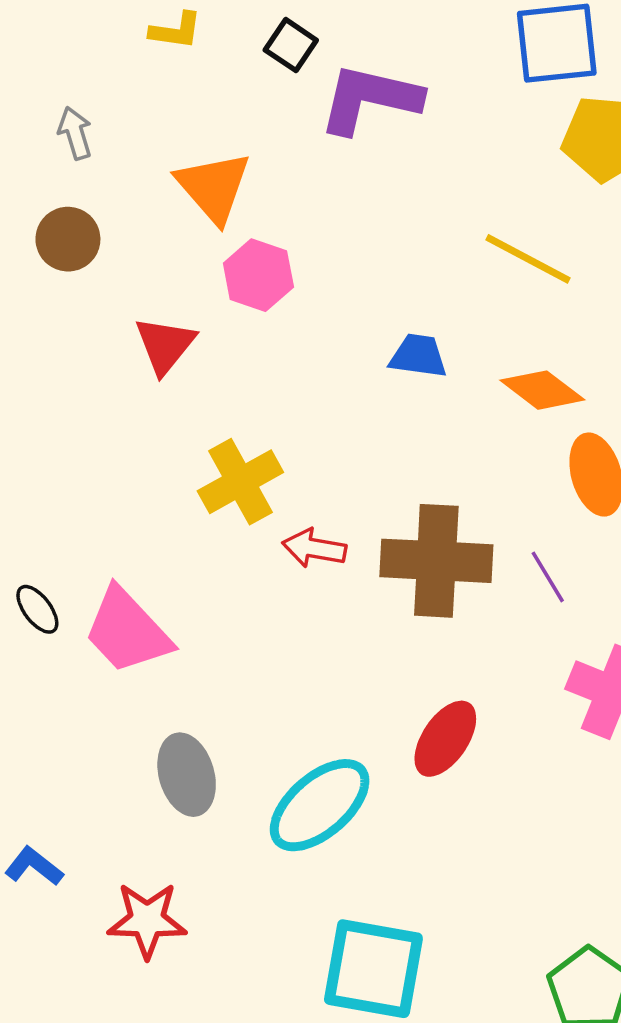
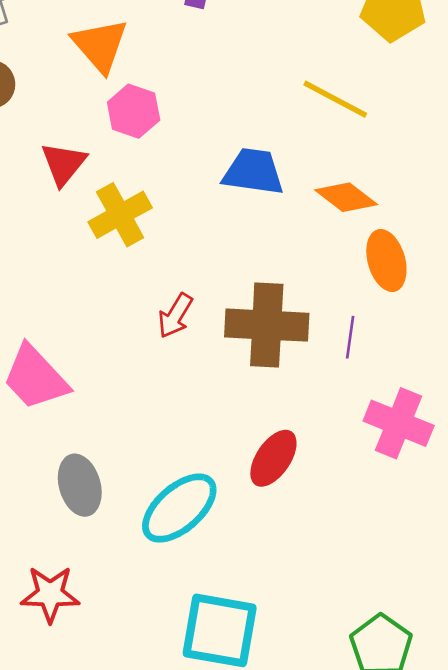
blue trapezoid: (418, 356) -> (253, 172), size x1.4
yellow cross: (240, 482) -> (120, 215), moved
red arrow: (314, 548) -> (175, 316), turned -69
purple line: (548, 577) -> (350, 337), turned 39

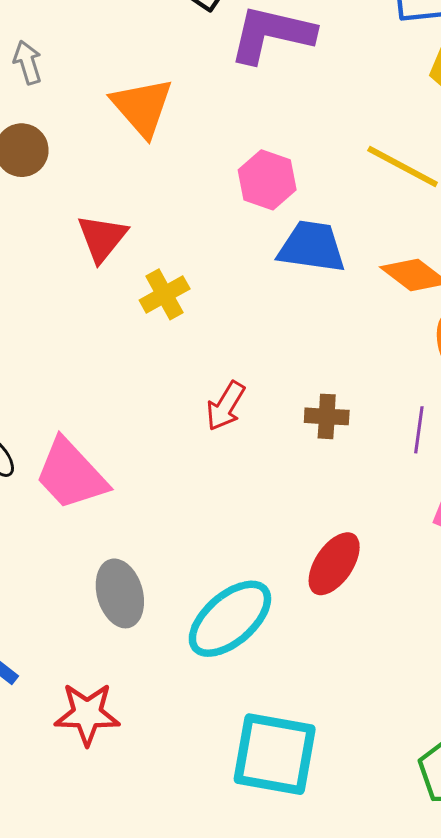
pink hexagon: (134, 111) -> (267, 180), moved
yellow cross: (120, 215) -> (165, 294), size x0.7
brown cross: (267, 325) -> (327, 416), size x0.5

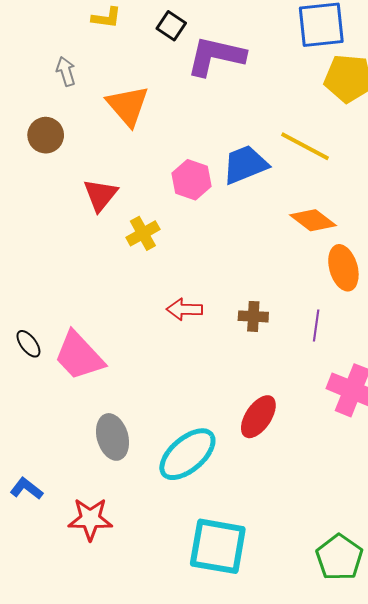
gray arrow: (28, 62) -> (66, 71), moved
pink hexagon: (267, 180) -> (192, 180), moved
blue trapezoid: (312, 247) -> (245, 165), moved, turned -30
red arrow: (226, 406) -> (184, 309), turned 60

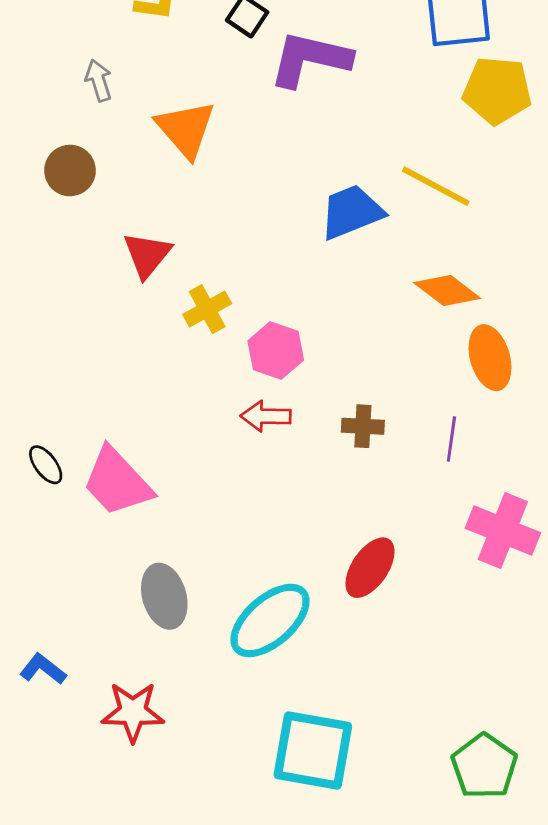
pink hexagon: (192, 180) -> (276, 350), moved

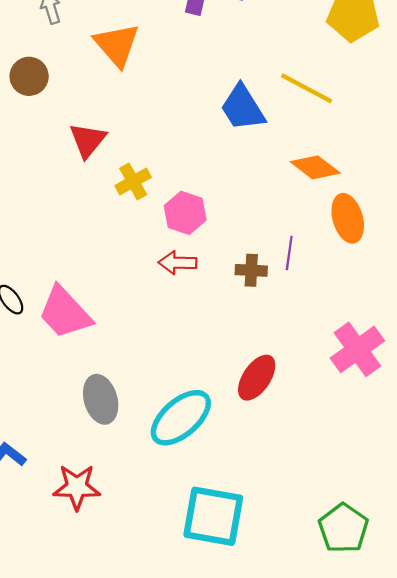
blue trapezoid: (351, 212) -> (243, 108), turned -100
purple line: (451, 439) -> (289, 253), moved
pink cross: (503, 530) -> (357, 349), turned 32

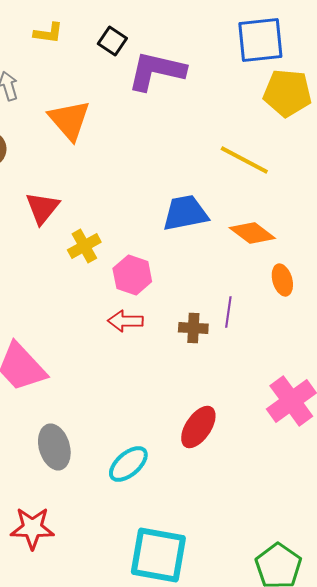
blue trapezoid: (243, 108) -> (185, 213), moved, turned 111
orange ellipse: (348, 218) -> (282, 280), size x0.7
cyan ellipse: (181, 418) -> (128, 464), size x0.7

